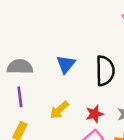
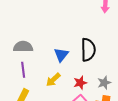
blue triangle: (66, 64) -> (61, 55), moved

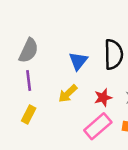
gray semicircle: (23, 47) -> (29, 50), turned 114

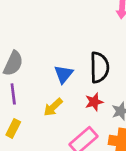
red star: (103, 98) -> (94, 102), moved

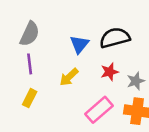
black semicircle: (99, 67) -> (115, 38), turned -104

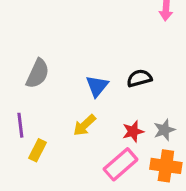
black semicircle: (115, 38) -> (139, 78), size x0.7
purple line: (30, 64) -> (20, 125), moved
red star: (110, 72) -> (133, 131), moved

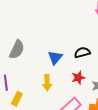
yellow arrow: (85, 125) -> (47, 83), turned -49
red star: (133, 131) -> (78, 78), moved

